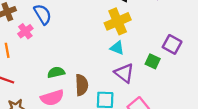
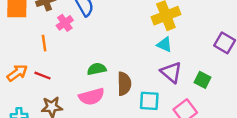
green square: (153, 61) -> (202, 80), moved

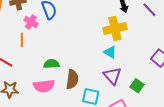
pink cross: (65, 23) -> (31, 22), turned -32
orange line: (44, 43) -> (22, 40), moved

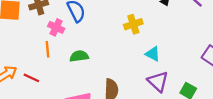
yellow cross: (115, 29) -> (133, 24), moved, size x0.7
green semicircle: (51, 64) -> (79, 56), moved

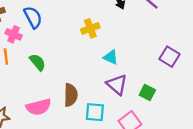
green semicircle: (79, 56) -> (38, 62), turned 60

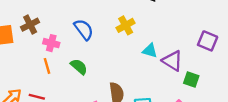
blue semicircle: (33, 17) -> (84, 30), moved
purple triangle: (117, 85) -> (172, 61), moved

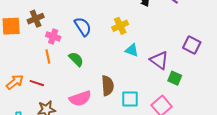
cyan triangle: (150, 51) -> (132, 50), moved

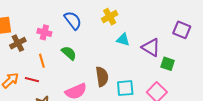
brown cross: (36, 19) -> (18, 43), moved
orange line: (48, 56) -> (42, 61), moved

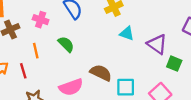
brown semicircle: (102, 77) -> (101, 73), turned -60
red line: (32, 80) -> (23, 71), turned 56

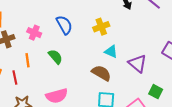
green square: (174, 64) -> (156, 92), moved
brown semicircle: (101, 73) -> (101, 73), moved

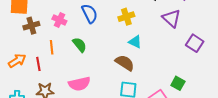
purple triangle: (138, 63) -> (171, 18), moved

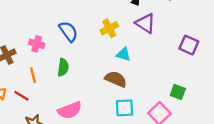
purple triangle: (171, 18) -> (145, 23), moved
green semicircle: (80, 45) -> (63, 67), turned 56
red line: (38, 64) -> (21, 96), turned -40

